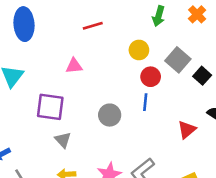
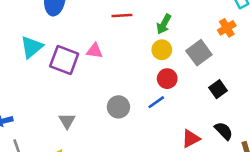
green arrow: (159, 16) -> (164, 24), moved
gray square: (178, 60) -> (199, 53), moved
blue line: (145, 102) -> (156, 102), turned 36
purple square: (50, 107) -> (64, 60), moved

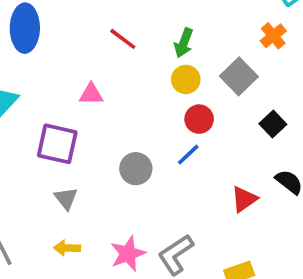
red line: (122, 16) -> (123, 39), turned 48
purple square: (64, 60) -> (57, 144), moved

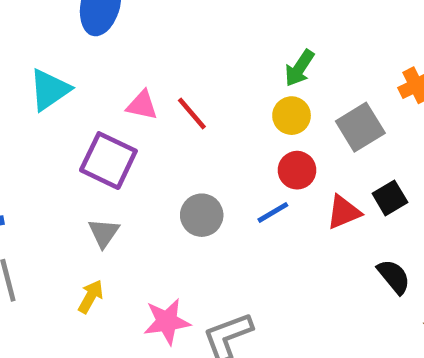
red line: (123, 39) -> (192, 114), moved
pink triangle: (91, 94) -> (142, 105), moved
red triangle: (244, 199) -> (344, 212), moved
yellow arrow: (67, 248) -> (91, 297), turned 105

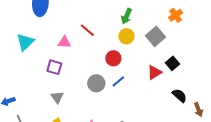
red line: (192, 114) -> (87, 30), moved
purple square: (108, 161) -> (54, 67), size x0.7
red circle: (297, 170) -> (113, 58), moved
blue line: (273, 212) -> (118, 81), moved

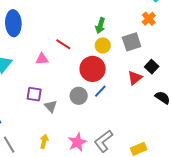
gray square: (156, 36) -> (132, 42), turned 30
red circle: (113, 58) -> (93, 69), size x1.6
purple square: (54, 67) -> (34, 94), moved
gray triangle: (57, 97) -> (51, 106), moved

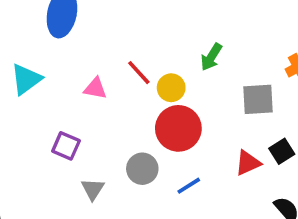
yellow circle: (103, 45) -> (171, 88), moved
blue line: (100, 91) -> (189, 186), moved
gray triangle: (51, 106) -> (93, 189), moved

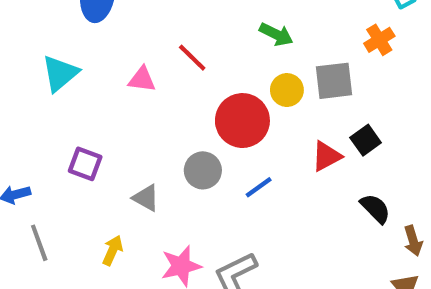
green arrow: (211, 57) -> (276, 34), turned -92
yellow circle: (171, 88) -> (287, 90), moved
purple square: (66, 146) -> (85, 164), moved
gray triangle: (93, 189) -> (146, 198), turned -30

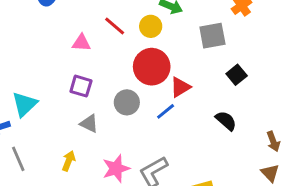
cyan triangle: (60, 73) -> (25, 104), moved
yellow circle: (287, 90) -> (151, 26), moved
red triangle: (326, 156) -> (180, 87), moved
purple square: (85, 164) -> (81, 86), moved
black semicircle: (375, 208) -> (226, 121), moved

